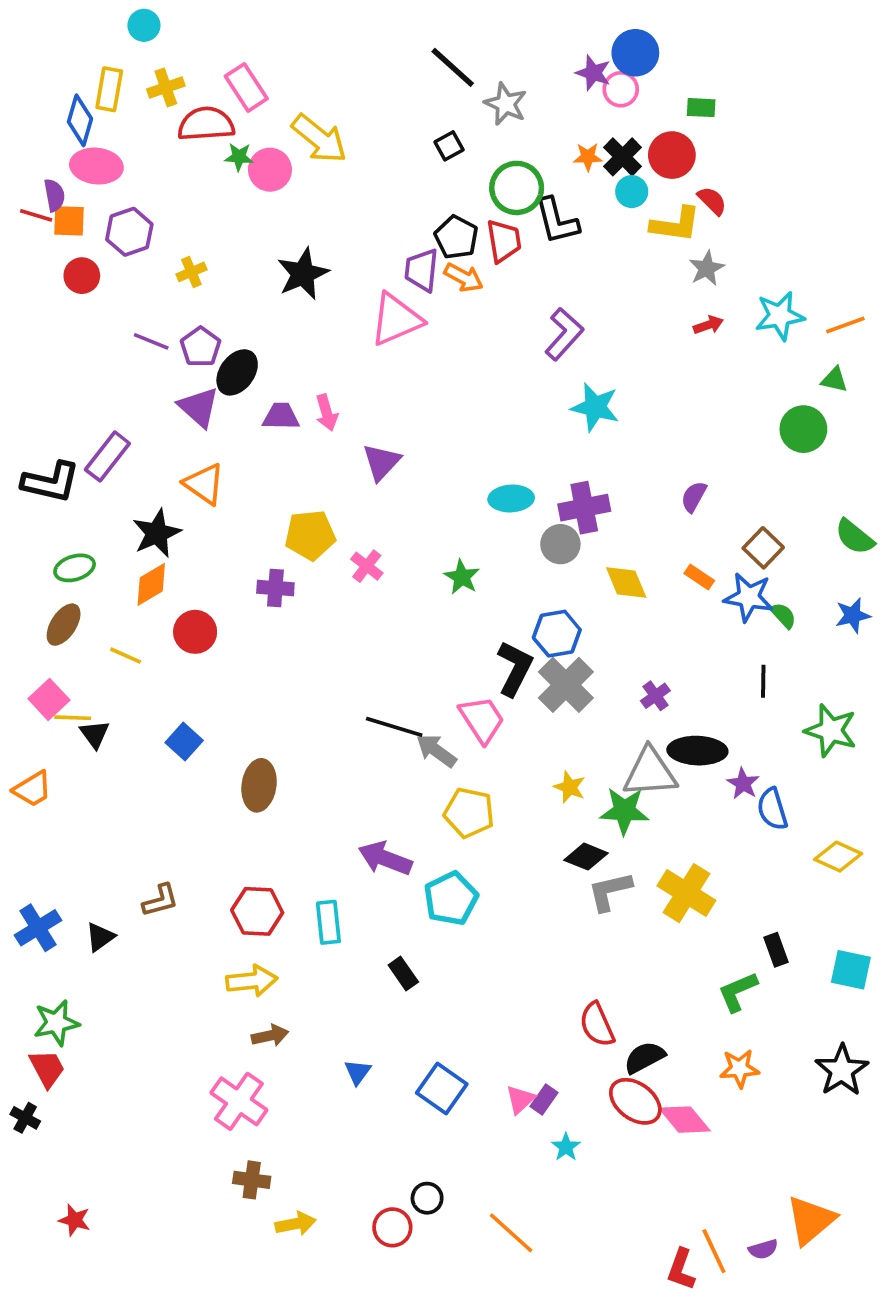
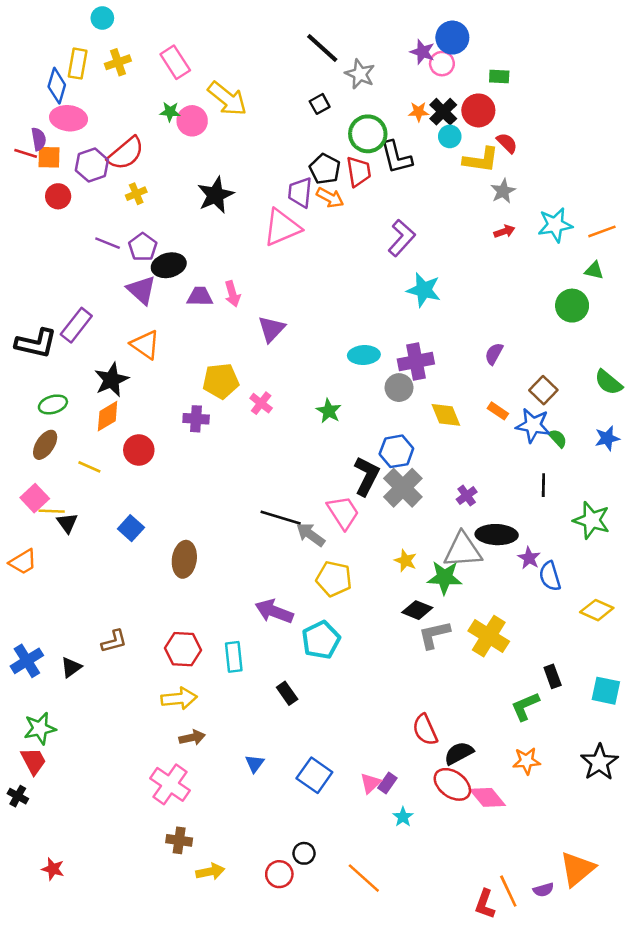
red semicircle: (206, 124) -> (126, 153), moved, turned 144
black ellipse: (237, 372) -> (169, 265), turned 40

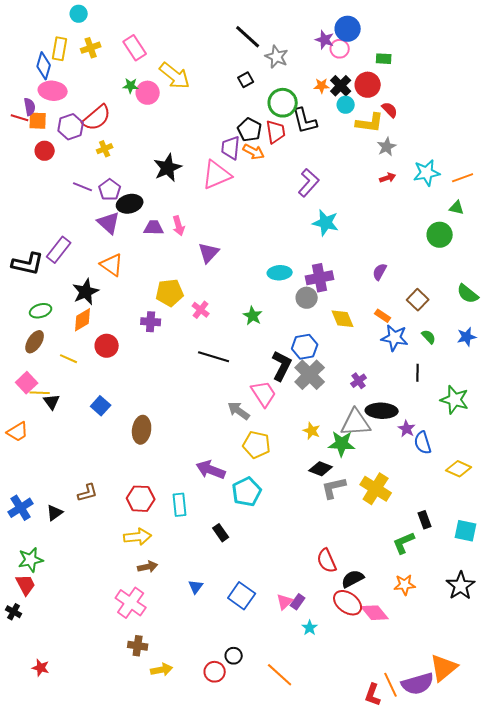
black star: (216, 195) -> (168, 168), moved
blue star: (533, 425) -> (395, 338), moved
black line: (281, 518) -> (214, 357), moved
purple semicircle: (543, 890) -> (418, 684), size x2.0

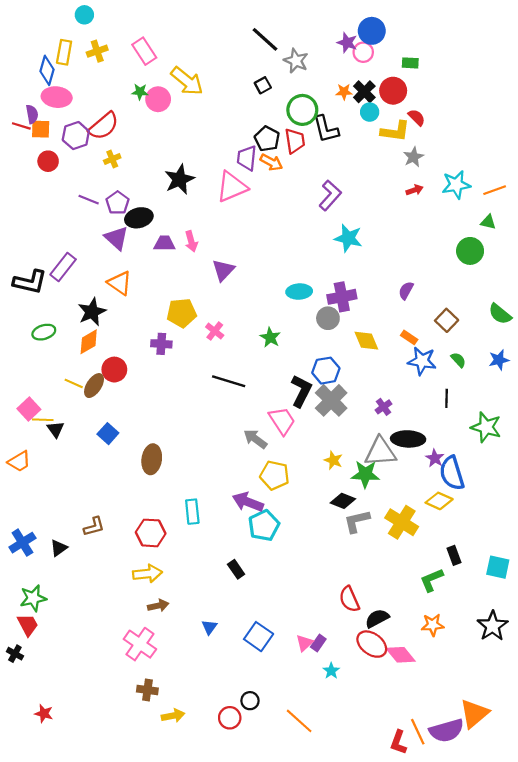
brown ellipse: (35, 342) -> (94, 386), moved
blue semicircle: (423, 443) -> (452, 473), size x1.4
yellow diamond: (459, 469) -> (439, 501), moved
purple arrow: (211, 470) -> (248, 502), moved
cyan rectangle: (180, 505) -> (192, 512), moved

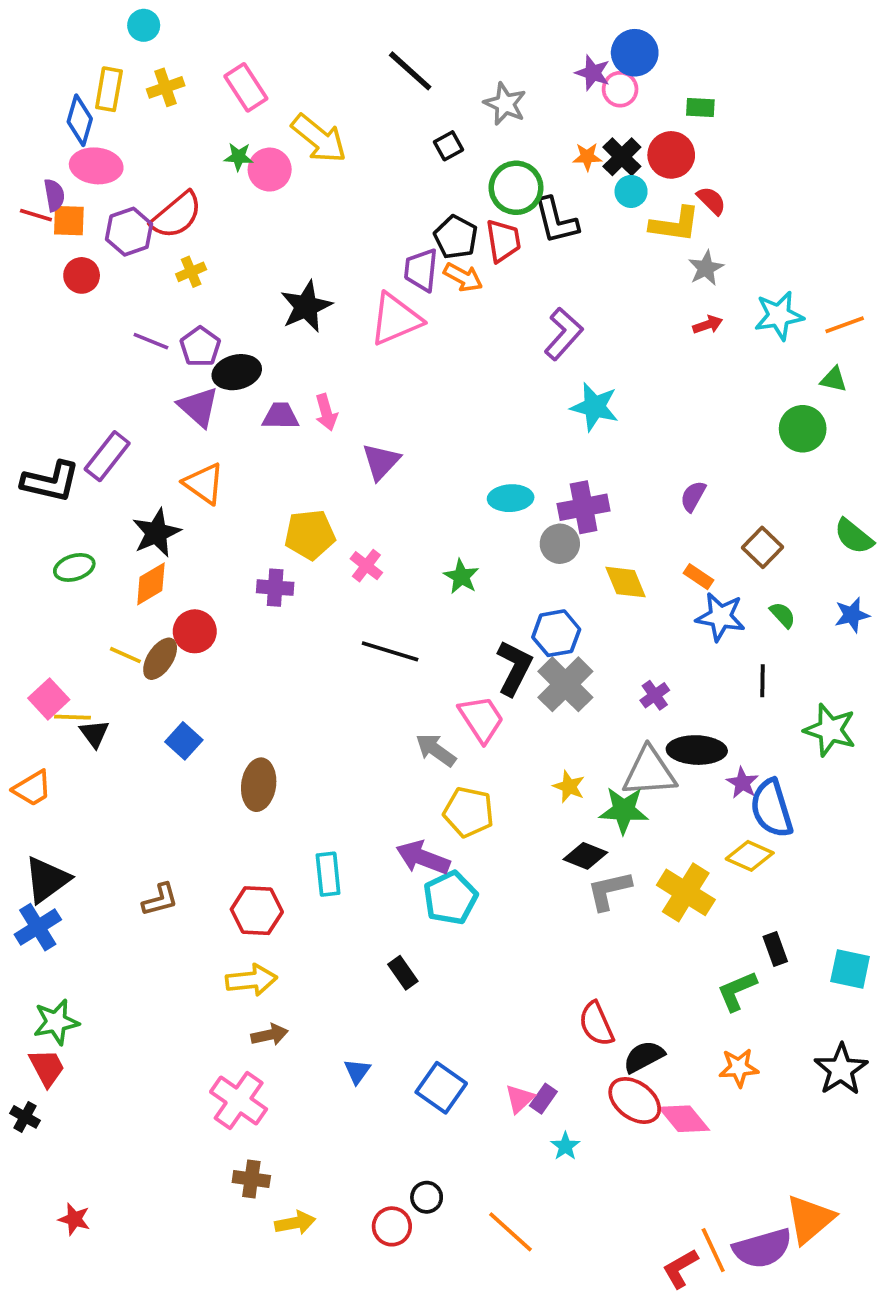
black line: (265, 39) -> (410, 71), moved
black triangle: (59, 548) -> (47, 880), moved, size x1.6
red L-shape: (398, 742) -> (680, 1268), turned 40

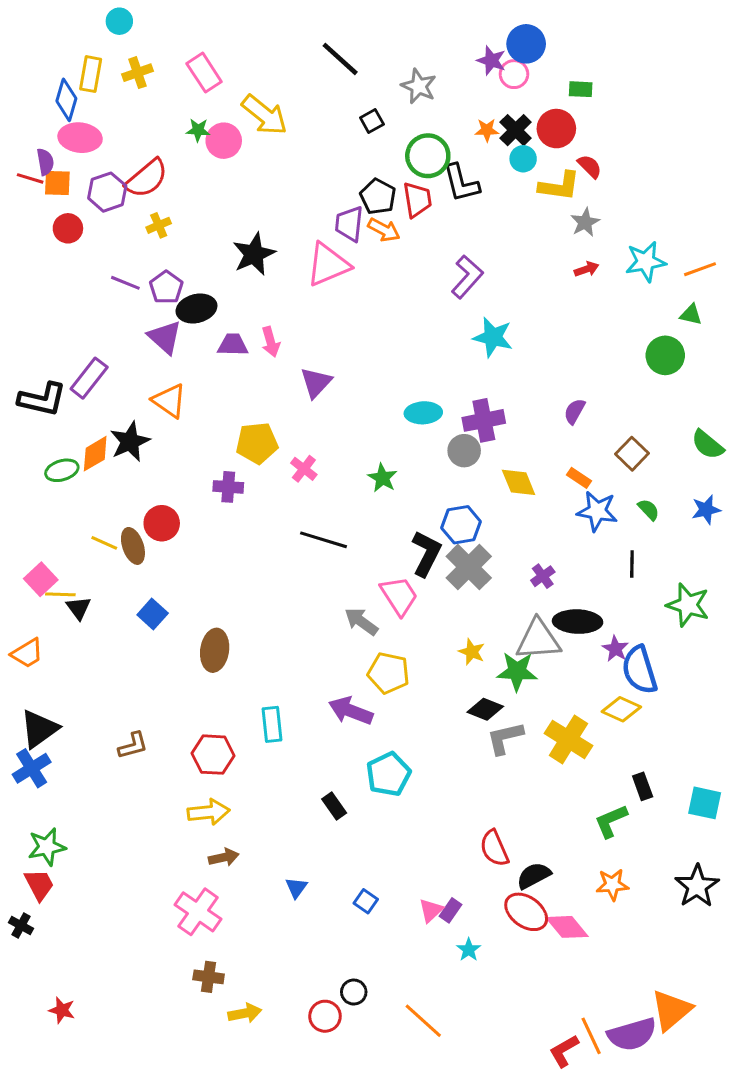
orange diamond: (151, 584) -> (95, 454), moved
brown ellipse: (160, 659) -> (133, 546), turned -52
cyan pentagon: (450, 898) -> (389, 774), moved
blue square: (441, 1088) -> (366, 901), size x0.6

